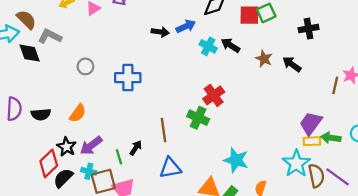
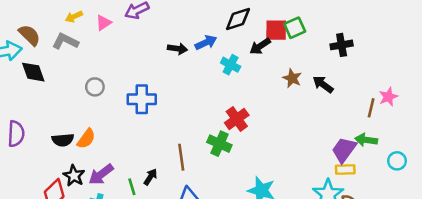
gray L-shape: (50, 36) -> (65, 41), moved
black arrow: (230, 45) -> (260, 46), moved, turned -66
black semicircle: (41, 114) -> (63, 140), moved
green arrow: (331, 138) -> (366, 140), moved

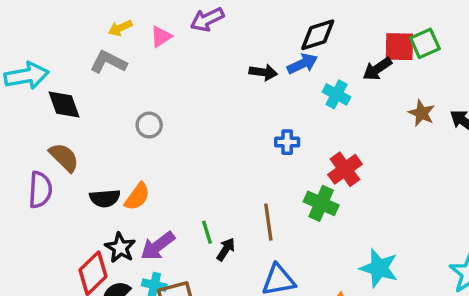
black diamond: (238, 19) -> (318, 35), moved
brown semicircle: (30, 35) -> (64, 157), moved
blue cross: (142, 99) -> (287, 142), moved, size x0.6
green line: (132, 187) -> (207, 232), moved

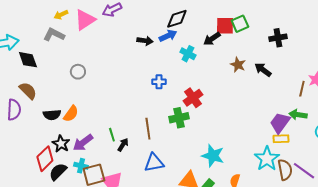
pink triangle: (161, 36) -> (85, 20), size x1.6
green cross: (321, 203) -> (179, 118), turned -36

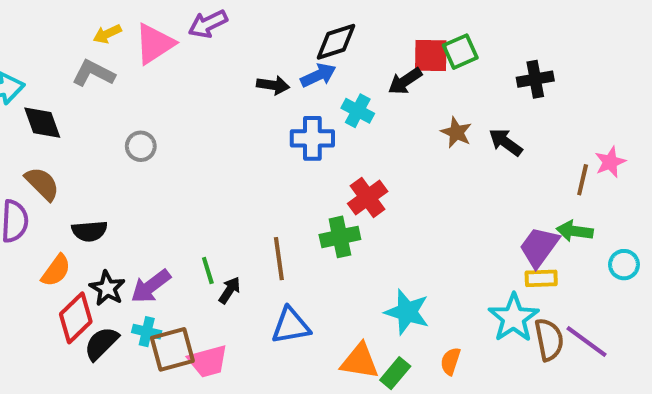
blue cross: (159, 82) -> (312, 138), moved, size x1.5
orange semicircle: (71, 114) -> (56, 271), moved

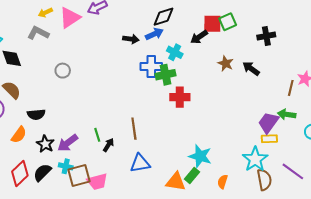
red cross: (368, 198) -> (180, 97), turned 36
green cross: (340, 237) -> (166, 75), moved
red diamond: (76, 318) -> (20, 173), moved
brown semicircle: (549, 340) -> (264, 180), moved
green rectangle: (395, 373) -> (192, 176), moved

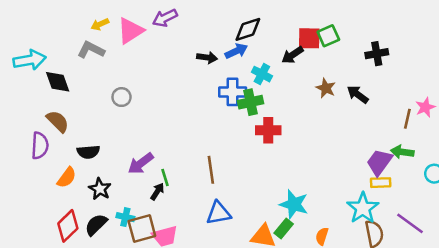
purple arrow: (68, 143) -> (141, 163), moved
black arrow: (108, 145) -> (157, 191), moved

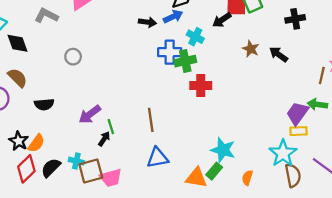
orange semicircle: (67, 177) -> (36, 143), moved
black star: (100, 189) -> (19, 141), moved

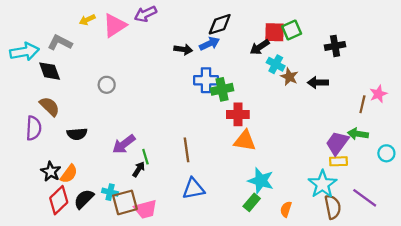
gray L-shape: (46, 16) -> (60, 43), moved
cyan cross: (195, 37) -> (276, 64), moved
black arrow: (279, 54) -> (318, 83), turned -36
orange triangle: (196, 178) -> (245, 141), moved

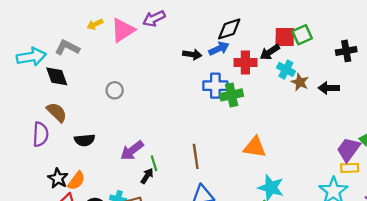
red cross: (238, 114) -> (245, 63), moved

